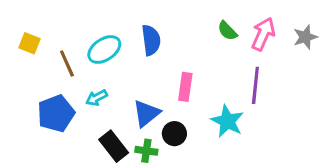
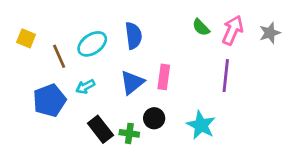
blue triangle: (146, 113) -> (132, 82), moved
cyan star: (227, 121) -> (201, 125), moved

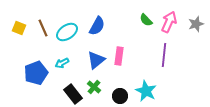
blue semicircle: (133, 36) -> (97, 26), turned 36
brown line: (59, 56) -> (43, 28), moved
black circle: (154, 118) -> (120, 96), moved
green cross: (129, 133) -> (94, 87), moved, turned 32

